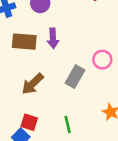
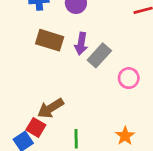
gray rectangle: (75, 77) -> (99, 55), moved
brown arrow: (33, 84) -> (50, 108), moved

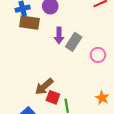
brown rectangle: (50, 40) -> (30, 23), moved
red square: (36, 127) -> (53, 97), moved

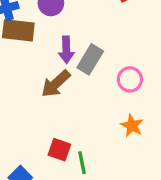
brown arrow: (44, 86) -> (56, 84), moved
orange star: (102, 98) -> (132, 126), moved

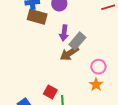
pink circle: (130, 79) -> (98, 67), moved
brown arrow: (56, 84) -> (69, 53), moved

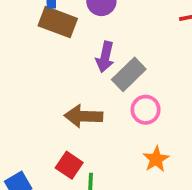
brown arrow: (69, 53) -> (83, 116), moved, turned 30
pink circle: (98, 67) -> (146, 110), moved

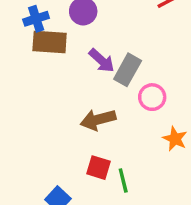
purple arrow: (105, 57) -> (102, 61), turned -44

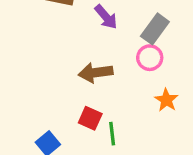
gray rectangle: (128, 70) -> (155, 29), moved

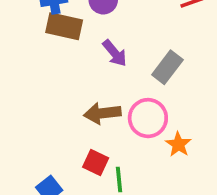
pink circle: (150, 58) -> (148, 118), moved, size x1.4

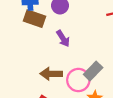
gray rectangle: (167, 67) -> (93, 71), moved

